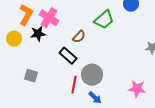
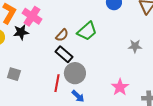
green trapezoid: (104, 20) -> (87, 31), moved
black rectangle: (68, 56) -> (64, 54), moved
pink star: (137, 89) -> (120, 87), turned 30

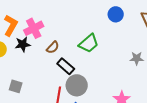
pink cross: (32, 16) -> (34, 28), turned 30
brown semicircle: (62, 35) -> (53, 47), moved

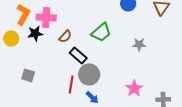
pink cross: (34, 28) -> (46, 17), turned 30
gray star: (137, 58) -> (139, 44), moved

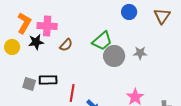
black rectangle: (78, 55) -> (48, 80), moved, turned -42
gray circle: (89, 74) -> (114, 56), moved

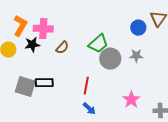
blue circle: (129, 12) -> (138, 28), moved
gray square: (29, 84) -> (25, 87), size x1.5
red line: (72, 93) -> (86, 86), moved

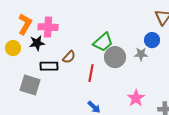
blue circle: (138, 28) -> (152, 40), moved
brown semicircle: (62, 48) -> (69, 57), moved
black rectangle: (44, 83) -> (49, 66), moved
red line: (86, 86) -> (91, 73), moved

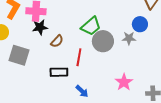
black star: (37, 43) -> (40, 27), moved
black rectangle: (49, 66) -> (59, 72), moved
gray square: (30, 85) -> (19, 55), moved

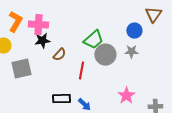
blue circle: (140, 24) -> (134, 31), moved
gray square: (19, 55) -> (21, 69), turned -30
black rectangle: (59, 72) -> (61, 99), moved

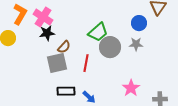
pink cross: (38, 25) -> (43, 17), turned 30
gray square: (21, 69) -> (57, 63), moved

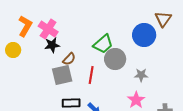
blue circle: (139, 23) -> (144, 35), size x1.5
gray star: (136, 44) -> (141, 75), moved

